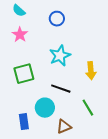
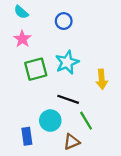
green square: (24, 74) -> (36, 69), moved
green line: (88, 108) -> (86, 121), moved

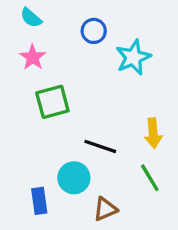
cyan star: (67, 62) -> (133, 57), moved
yellow arrow: (102, 79) -> (153, 133), moved
green line: (86, 121) -> (150, 178), moved

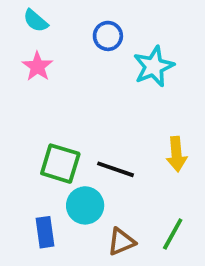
green square: (52, 102) -> (60, 164), moved, turned 32
green line: (150, 178) -> (173, 234), moved, turned 60

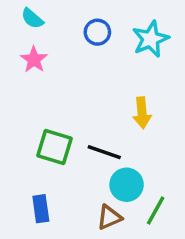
cyan star: (154, 66) -> (151, 39), moved
yellow arrow: (176, 154) -> (142, 113), moved
cyan circle: (85, 205) -> (127, 185), moved

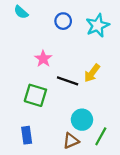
pink star: (34, 60) -> (43, 59), moved
yellow arrow: (142, 113) -> (92, 73), turned 42
black line: (104, 152) -> (68, 81), moved

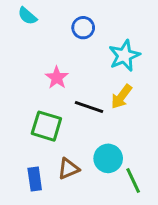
cyan star: (98, 25) -> (124, 56), moved
green line: (101, 136) -> (133, 180), turned -54
brown triangle: (71, 141) -> (68, 169), moved

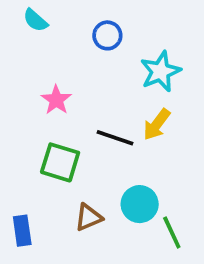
pink star: (57, 78) -> (56, 100), moved
blue rectangle: (35, 179) -> (22, 231), moved

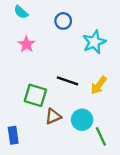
pink star: (56, 100) -> (27, 44), moved
yellow arrow: (157, 125) -> (99, 85), moved
brown triangle: (88, 217) -> (53, 116), moved

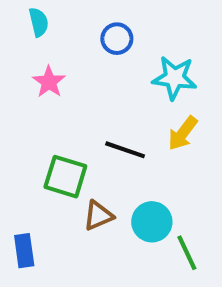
cyan semicircle: (21, 12) -> (39, 22), turned -144
cyan star: (94, 42) -> (174, 78), turned 30
yellow arrow: (99, 85) -> (183, 133), moved

